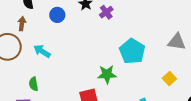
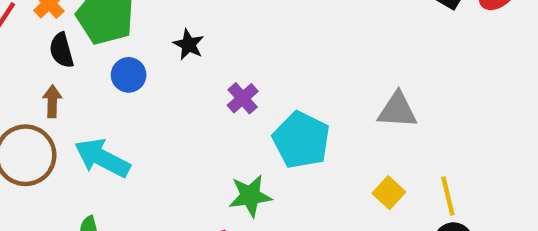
purple cross: (106, 12) -> (243, 98), moved
cyan arrow: (42, 51) -> (102, 158), size x1.4

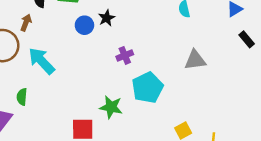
blue circle: (129, 75) -> (84, 25), moved
gray triangle: (397, 110) -> (195, 60), moved, turned -30

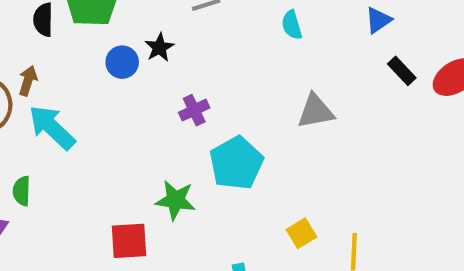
brown arrow: (26, 23) -> (28, 81), moved

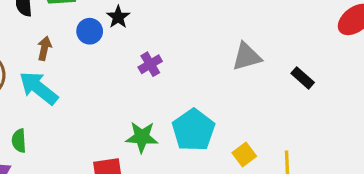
black rectangle: (402, 71) -> (303, 78), moved
brown arrow: (28, 81) -> (44, 48), moved
cyan pentagon: (236, 163) -> (193, 130), moved

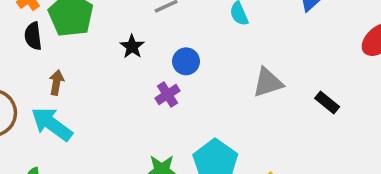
blue circle: (90, 31) -> (186, 61), moved

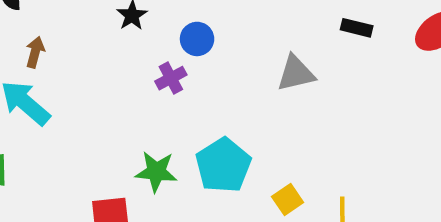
black rectangle: (327, 102) -> (357, 28), moved, turned -30

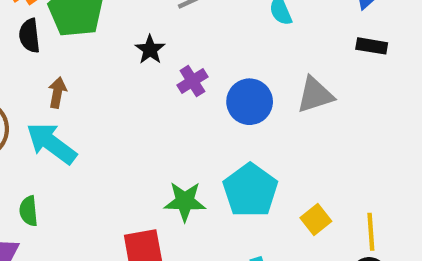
blue circle: (197, 39) -> (250, 102), moved, size x1.4
purple cross: (171, 78) -> (192, 81), moved

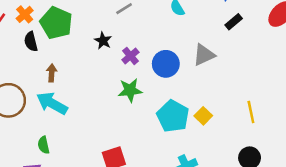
black rectangle: (372, 46) -> (234, 22), turned -42
green star: (185, 201) -> (130, 90), moved
yellow square: (316, 220) -> (203, 116), moved
yellow line: (371, 232) -> (251, 112), moved

